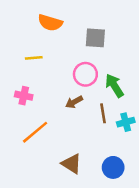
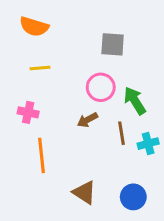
orange semicircle: (50, 23) -> (34, 27), moved
orange line: (35, 132) -> (41, 155), turned -56

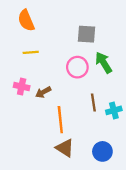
orange semicircle: (34, 27) -> (26, 20), turned 50
green arrow: (135, 101) -> (104, 63), moved
brown arrow: (87, 120) -> (43, 92), moved
orange line: (41, 155) -> (60, 120), moved

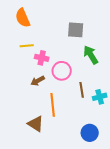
pink circle: (77, 67) -> (62, 71), moved
pink cross: (22, 87) -> (42, 58), moved
brown triangle: (65, 148) -> (36, 124), moved

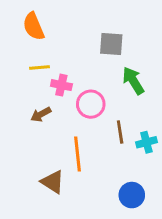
brown arrow: (38, 81) -> (41, 114), moved

